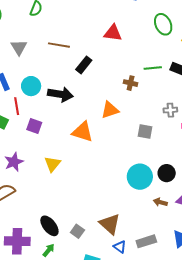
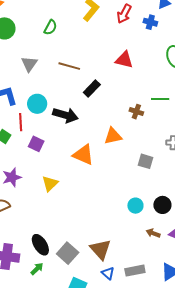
cyan circle: (140, 177) -> (135, 206), size x0.6
gray square: (77, 231) -> (68, 253), size x1.5

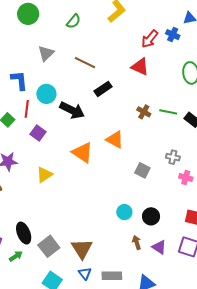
red arrow: (124, 14) -> (150, 39), moved
brown cross: (136, 112) -> (144, 112), moved
orange triangle: (113, 136) -> (115, 140), turned 30
brown arrow: (153, 233) -> (137, 242), turned 40

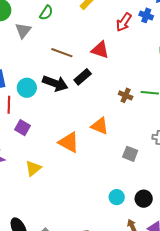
gray triangle: (46, 53) -> (23, 30), moved
red triangle: (140, 67) -> (100, 50), moved
black arrow: (72, 110) -> (55, 83), moved

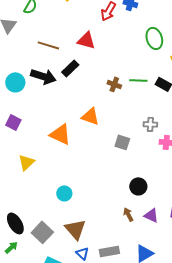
cyan circle: (117, 197) -> (64, 193), moved

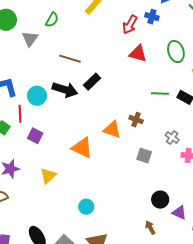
red triangle: (86, 40) -> (138, 54), moved
brown cross: (114, 84) -> (136, 120), moved
gray cross: (150, 124) -> (172, 137), turned 32
purple triangle: (151, 215) -> (179, 212), moved

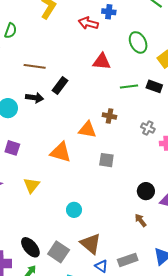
red arrow: (130, 25) -> (88, 23), turned 84
red triangle: (138, 54) -> (102, 62), moved
black arrow: (65, 90) -> (35, 98), size x0.7
gray square: (144, 156) -> (106, 160), moved

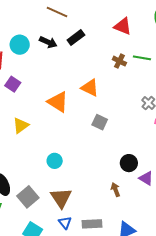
brown cross: (109, 116) -> (119, 61), moved

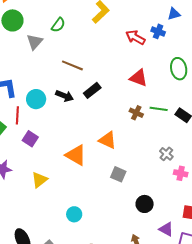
black circle: (129, 163) -> (145, 204), moved

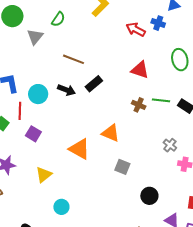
cyan circle: (74, 214) -> (61, 207), moved

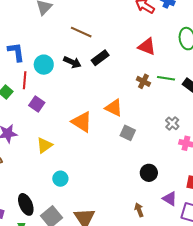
gray square: (122, 167) -> (128, 133), moved

